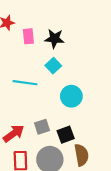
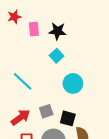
cyan line: (25, 83) -> (23, 81), moved, turned 35
black square: (66, 135) -> (68, 118), turned 35

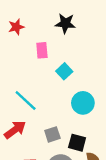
pink rectangle: (34, 29) -> (42, 50), moved
black star: (58, 31) -> (65, 23), moved
red arrow: (21, 117) -> (15, 130), moved

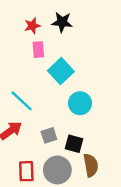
red star: (16, 27) -> (32, 26), moved
cyan square: (64, 71) -> (61, 71), size x1.5

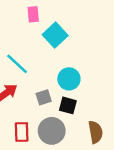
cyan circle: (80, 103) -> (69, 79), moved
brown semicircle: (91, 165) -> (96, 132), moved

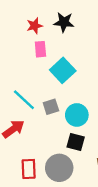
gray square: (44, 97) -> (51, 107), moved

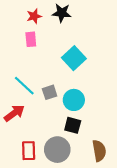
pink rectangle: (40, 49) -> (31, 39), moved
cyan square: (63, 70) -> (74, 58), moved

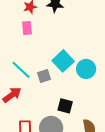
cyan square: (74, 58) -> (63, 61), moved
cyan circle: (74, 100) -> (86, 69), moved

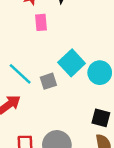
pink rectangle: (27, 28) -> (41, 22), moved
black square: (65, 106) -> (101, 118), moved

